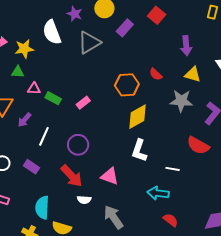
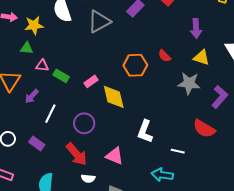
yellow diamond: (138, 117) -> (114, 97), moved, turned -76

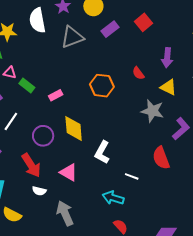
red semicircle: (164, 56) -> (138, 73), moved
yellow diamond: (114, 97) -> (74, 129), moved
red semicircle: (204, 129) -> (161, 158), turned 30

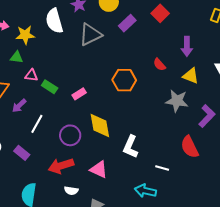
red arrow: (31, 165) -> (61, 166), turned 110

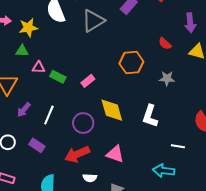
gray star: (177, 101) -> (167, 79), moved, size x0.7
purple arrow: (19, 106) -> (24, 110), moved
white L-shape: (130, 147) -> (150, 116), moved

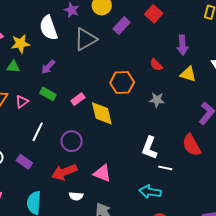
pink triangle: (39, 67) -> (22, 102), moved, turned -40
purple arrow: (24, 110) -> (48, 67), moved
yellow diamond: (112, 110) -> (102, 113), moved
white L-shape: (150, 116) -> (149, 148), moved

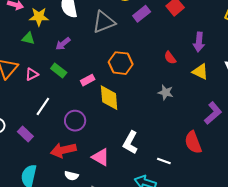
orange hexagon: (122, 83) -> (121, 63), moved
white L-shape: (149, 148) -> (130, 143), moved

